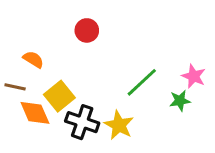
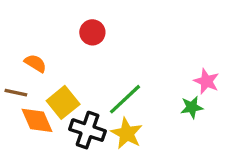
green line: (142, 82) -> (125, 99), moved

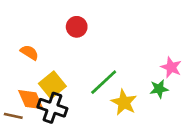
brown line: (16, 93) -> (13, 116), moved
black cross: (88, 130) -> (52, 108), moved
yellow star: (127, 133) -> (124, 102), moved

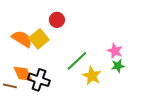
orange semicircle: (29, 52) -> (22, 39), size x1.5
pink star: (171, 67) -> (115, 51), moved
yellow square: (52, 85) -> (39, 39), moved

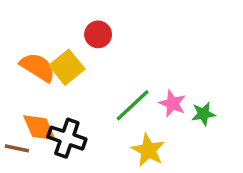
pink star: (115, 51) -> (172, 103), moved
yellow star: (92, 76) -> (148, 150), moved

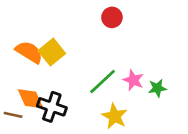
red circle: (98, 34) -> (112, 17), moved

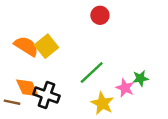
pink star: (133, 80) -> (125, 88), moved

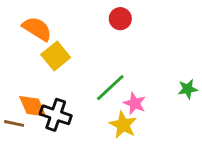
orange semicircle: (26, 46) -> (37, 29), moved
green star: (140, 78) -> (188, 89), moved
pink star: (125, 88) -> (135, 103), moved

